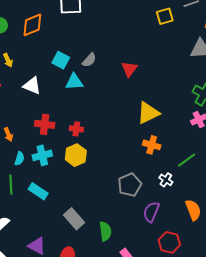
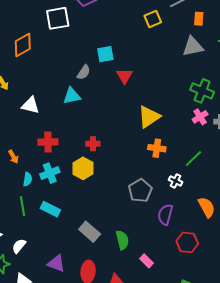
cyan square: (61, 60) -> (105, 54), moved, turned -30
red cross: (76, 129) -> (93, 144), moved

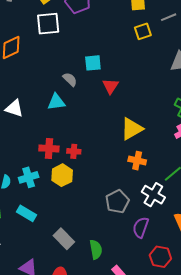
gray semicircle: (84, 72) -> (70, 79), turned -84
red cross: (48, 142) -> (49, 148), moved
white cross: (176, 181) -> (153, 195), size x1.6

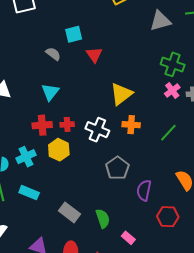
cyan triangle: (56, 102) -> (50, 92), moved, turned -36
white cross: (153, 195) -> (97, 130), moved

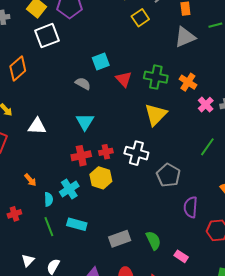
green cross: (173, 64) -> (156, 77), moved
orange cross: (131, 125) -> (188, 82), moved, turned 36
gray pentagon: (117, 168) -> (168, 175), moved
gray rectangle: (70, 212) -> (120, 239), turned -50

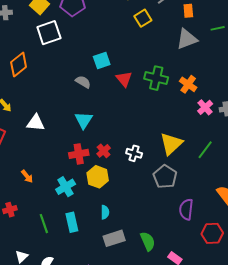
yellow triangle: (156, 115) -> (171, 144), moved
red cross: (106, 152) -> (104, 151), turned -32
white cross: (136, 153) -> (134, 153), size x0.7
cyan semicircle: (49, 199) -> (105, 212), moved
cyan rectangle: (77, 224) -> (72, 222), turned 60

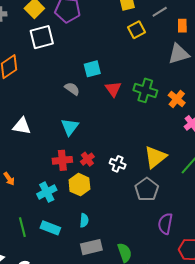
cyan rectangle: (72, 222) -> (50, 228), turned -60

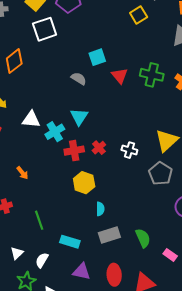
yellow hexagon: (79, 185) -> (84, 183), moved
cyan cross: (47, 192) -> (55, 132), moved
cyan rectangle: (50, 228) -> (70, 242), moved

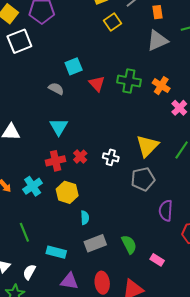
cyan cross: (55, 132) -> (33, 186), moved
gray pentagon: (160, 174) -> (143, 179), turned 30

